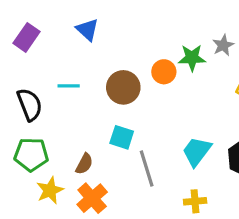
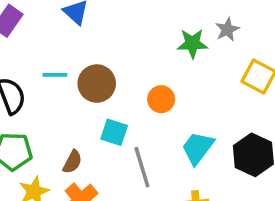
orange circle: (164, 72) -> (161, 99), moved
brown circle: (123, 87) -> (97, 84), moved

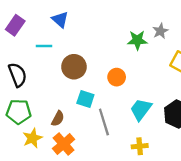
cyan line: (55, 75) -> (44, 46), moved

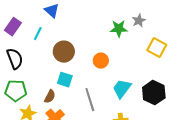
purple rectangle: (15, 25) -> (13, 27), moved
cyan line: (44, 46) -> (38, 34), turned -64
cyan square: (85, 99) -> (65, 80), moved

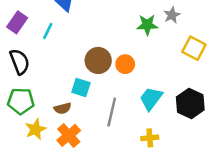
brown circle: (64, 52) -> (98, 60), moved
brown semicircle: (50, 97) -> (63, 108), turned 48
gray line: (90, 100) -> (112, 112), turned 30

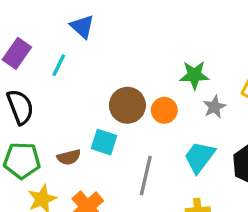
gray star: (172, 15) -> (214, 107), moved
green star: (147, 25) -> (194, 75), moved
brown semicircle: (63, 108) -> (69, 157), moved

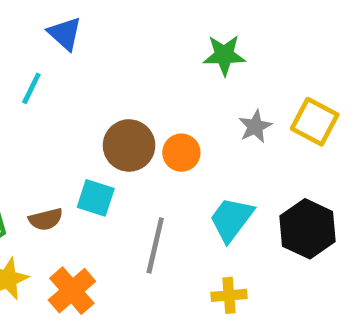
green star: (194, 75) -> (224, 55), moved
gray star: (214, 107) -> (255, 126), moved

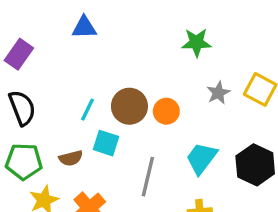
blue triangle: (65, 34) -> (84, 27), turned -44
cyan line: (31, 88) -> (88, 110), moved

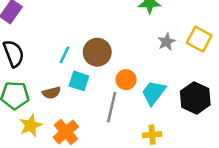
orange circle: (166, 111) -> (126, 80), moved

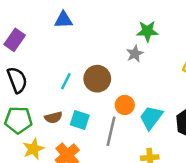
gray star: (167, 42) -> (135, 54), moved
cyan square: (79, 81) -> (80, 120), moved

